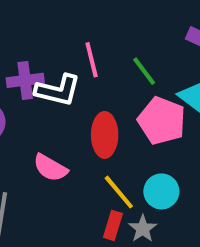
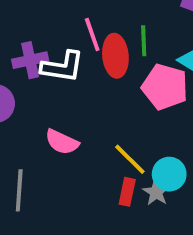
green line: (144, 71) -> (144, 41), turned 40
red ellipse: (105, 135) -> (115, 56), moved
cyan circle: (161, 191) -> (169, 174), moved

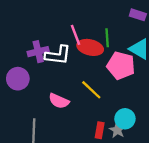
red ellipse: (115, 56) -> (90, 47), turned -70
yellow line: (130, 159) -> (91, 90), moved

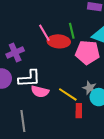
white L-shape: (58, 55) -> (29, 78), moved
yellow line: (91, 90) -> (68, 94), moved
gray star: (117, 130) -> (90, 88), moved

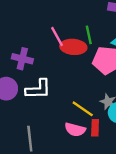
purple cross: (15, 53) -> (22, 59), turned 36
pink semicircle: (40, 92) -> (75, 130), moved

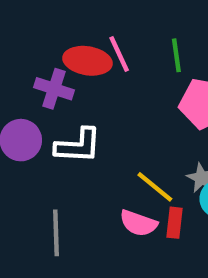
red ellipse: (73, 47) -> (87, 61), moved

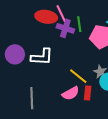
green line: (176, 55) -> (79, 24), moved
purple cross: (54, 89) -> (65, 28), moved
pink semicircle: (138, 223) -> (71, 93), turned -48

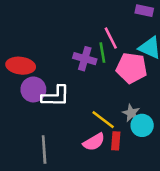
pink line: (61, 13) -> (111, 38), moved
red ellipse: (46, 17) -> (21, 66), moved
purple circle: (15, 54) -> (33, 89), moved

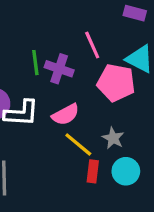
green line: (102, 53) -> (35, 63), moved
cyan circle: (142, 125) -> (126, 171), moved
pink semicircle: (94, 142) -> (66, 115), moved

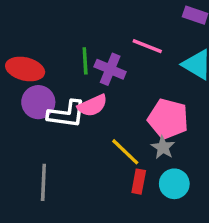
pink line: (92, 45) -> (147, 46), turned -48
pink pentagon: (116, 83) -> (168, 119), moved
pink semicircle: (66, 115) -> (92, 106), moved

